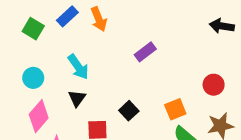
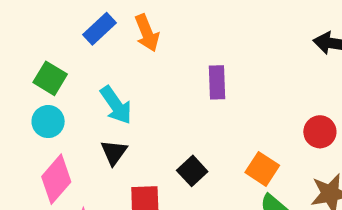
green square: (33, 29) -> (50, 78), moved
purple rectangle: (145, 52) -> (217, 82), turned -55
orange square: (175, 109) -> (262, 169), turned -35

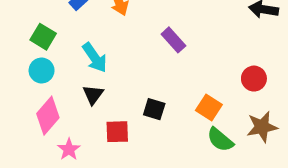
purple rectangle: (217, 82) -> (173, 40), turned -40
black square: (192, 171) -> (154, 109), turned -30

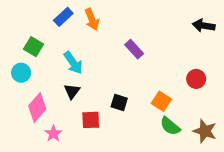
cyan circle: (42, 71) -> (21, 73), moved
brown star: (262, 127) -> (205, 131), moved, turned 30

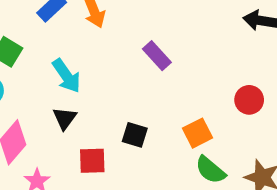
orange square: (161, 101) -> (197, 133), turned 30

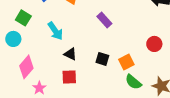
black triangle: (65, 118) -> (70, 54), moved, turned -40
black square: (135, 135) -> (102, 59), moved

